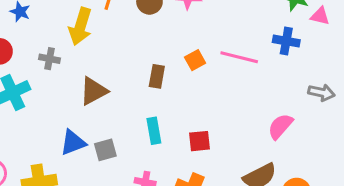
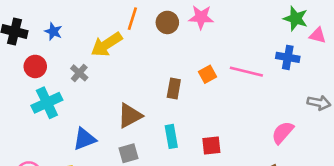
yellow arrow: (80, 26) -> (106, 44), turned 40
gray cross: (49, 59) -> (79, 73), turned 30
brown triangle: (94, 91) -> (130, 116), moved
blue triangle: (73, 143) -> (84, 139), moved

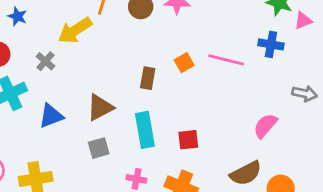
pink triangle: (318, 35) -> (303, 21), turned -36
cyan rectangle: (171, 136) -> (145, 130), size x1.4
blue triangle: (84, 139) -> (51, 116), moved

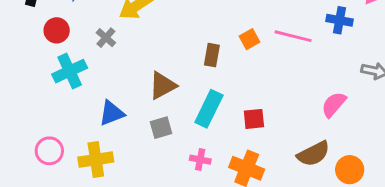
blue triangle: (51, 116) -> (112, 113), moved
cyan rectangle: (145, 130) -> (209, 109), turned 36

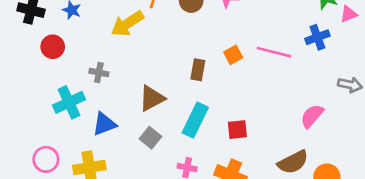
blue cross: (340, 20) -> (317, 37), turned -30
gray cross: (106, 38) -> (99, 73), moved, turned -30
cyan cross: (70, 71) -> (69, 102), moved
gray square: (161, 128) -> (150, 138), turned -35

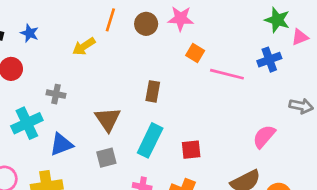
yellow arrow: (127, 24) -> (84, 46), size x0.7
orange square: (233, 55) -> (195, 53), moved, turned -30
brown triangle: (152, 98) -> (108, 119), turned -36
gray square: (150, 138) -> (106, 158), turned 36

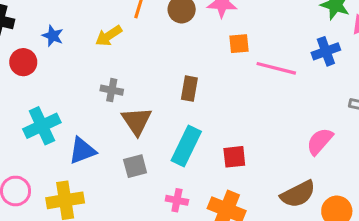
blue star: (30, 33) -> (53, 36), moved
orange square: (195, 53) -> (239, 44), turned -36
gray cross: (56, 94) -> (112, 90), moved

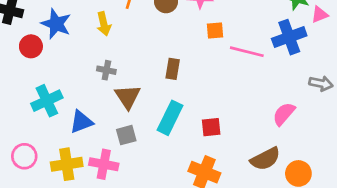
blue star: (53, 36) -> (56, 24), size x1.6
yellow arrow: (109, 36) -> (104, 24), turned -70
blue cross: (326, 51) -> (289, 37), size x1.4
pink cross: (177, 200) -> (104, 164), moved, size x1.5

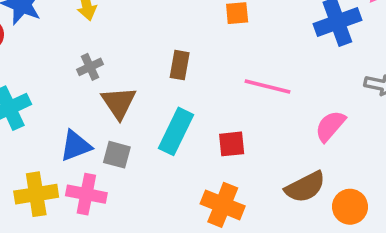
pink line: (247, 52) -> (268, 87), moved
gray cross: (106, 70) -> (90, 67), turned -36
blue triangle: (81, 122) -> (76, 146), moved
gray square: (126, 135) -> (117, 155), turned 30

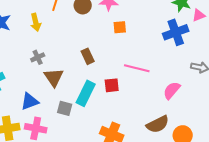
brown rectangle: (180, 65) -> (88, 56), turned -35
red square: (232, 144) -> (112, 85), moved
gray square: (117, 155) -> (65, 108), moved

